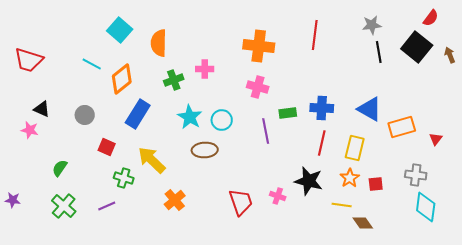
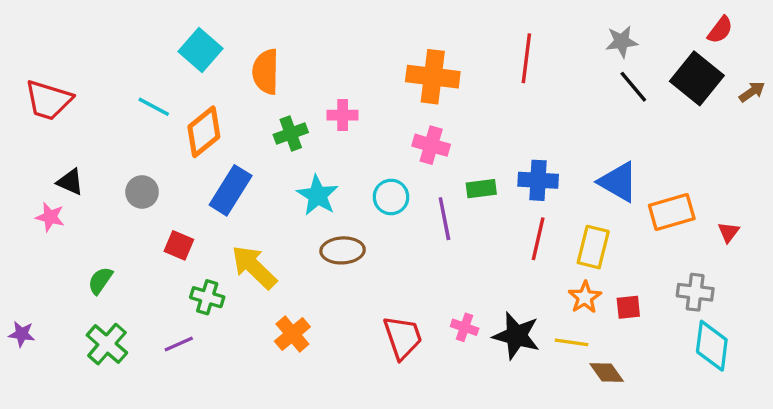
black line: (379, 52) -> (633, 87), turned -30
brown arrow: (450, 55) -> (752, 92), turned 77
cyan circle: (222, 120) -> (391, 197), moved
black star: (309, 181) -> (516, 336), moved

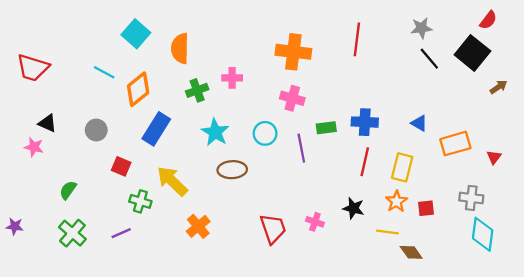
brown arrow: (752, 92) -> (498, 87), moved
blue triangle: (618, 182) -> (419, 123), size x0.6
black star: (516, 336) -> (353, 208), moved, size x0.7

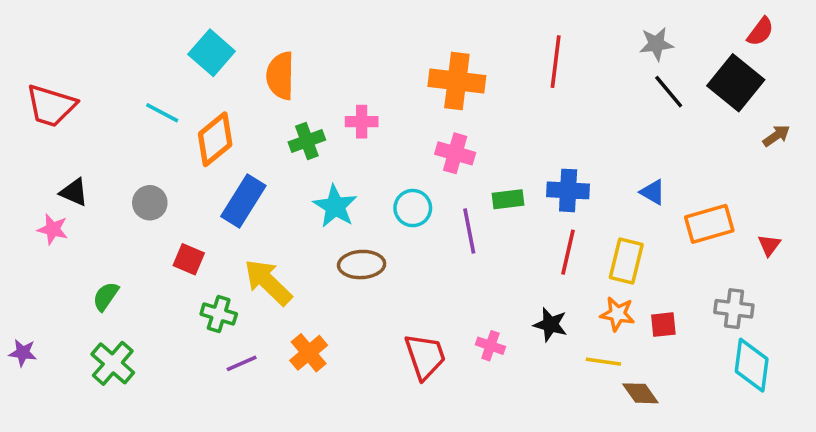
orange star: (396, 201) -> (617, 314), turned -30
purple line: (121, 233) -> (242, 363), moved

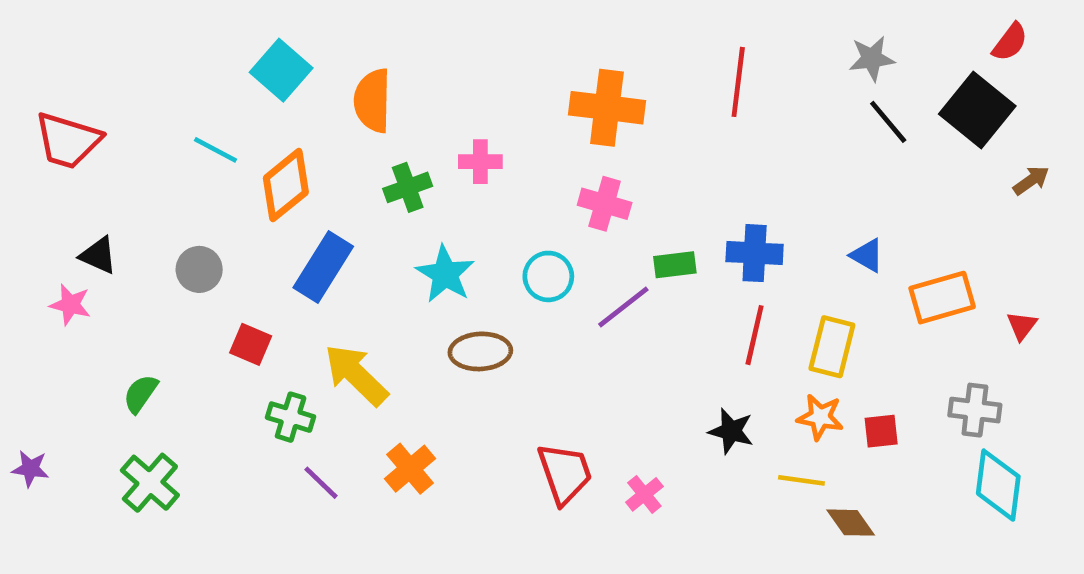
purple line: (469, 231) -> (623, 307), turned 63
pink cross: (490, 346) -> (644, 494), moved, turned 32
purple line: (242, 363) -> (321, 483), turned 68

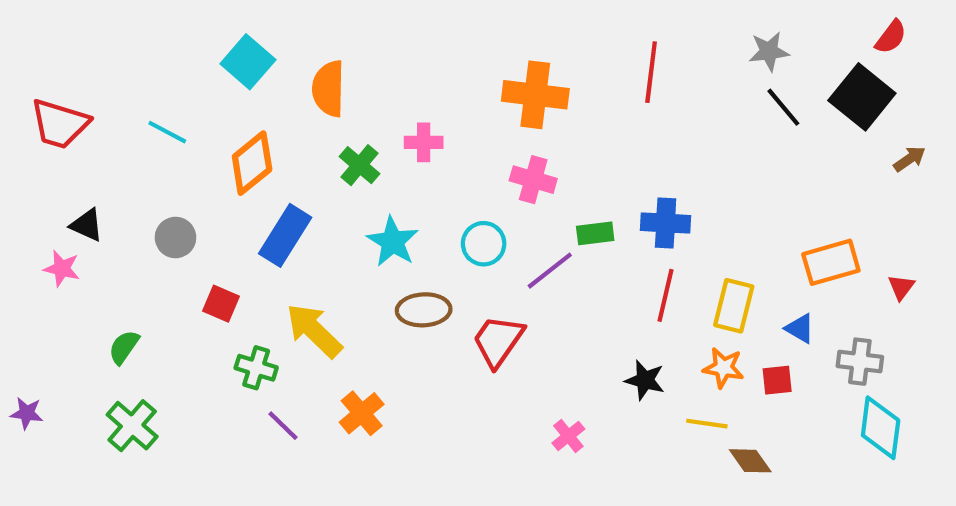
cyan line: (216, 150) -> (167, 132), moved
green cross: (408, 187) -> (360, 165), turned -30
blue triangle: (867, 255) -> (800, 328), moved
red trapezoid: (565, 473) -> (498, 341), moved, turned -126

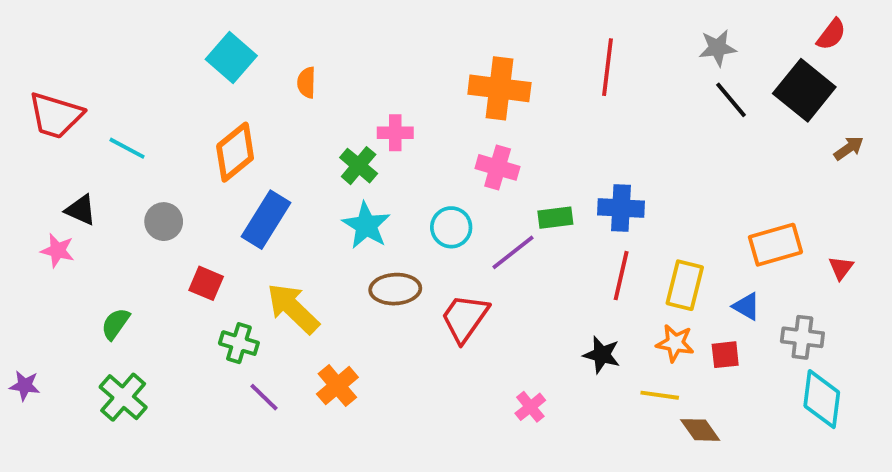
orange semicircle: (329, 89) -> (306, 83), size x0.6
cyan line: (167, 132) -> (127, 148), moved
green cross: (360, 165) -> (359, 166), moved

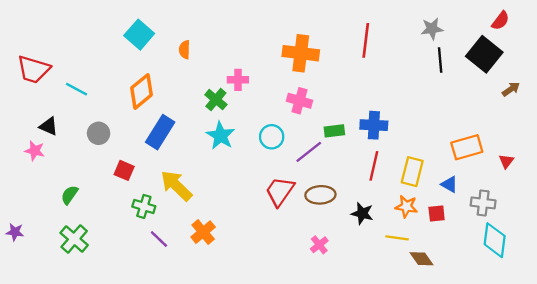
black line: (731, 100) -> (440, 60), turned 35
brown ellipse: (395, 289) -> (320, 195), moved

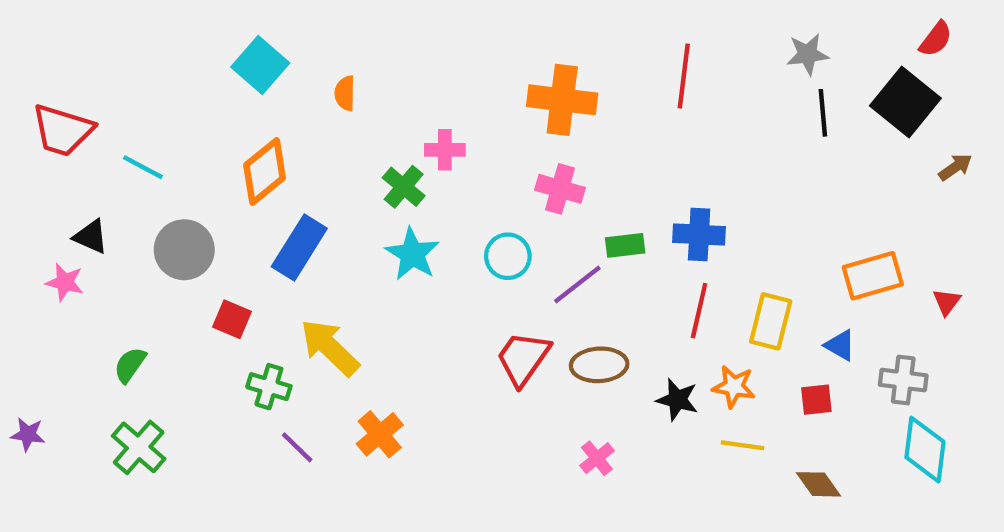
gray circle: (99, 133) -> (184, 250), size x1.4
orange star: (406, 206) -> (734, 387), moved
brown diamond: (421, 259) -> (818, 484), moved

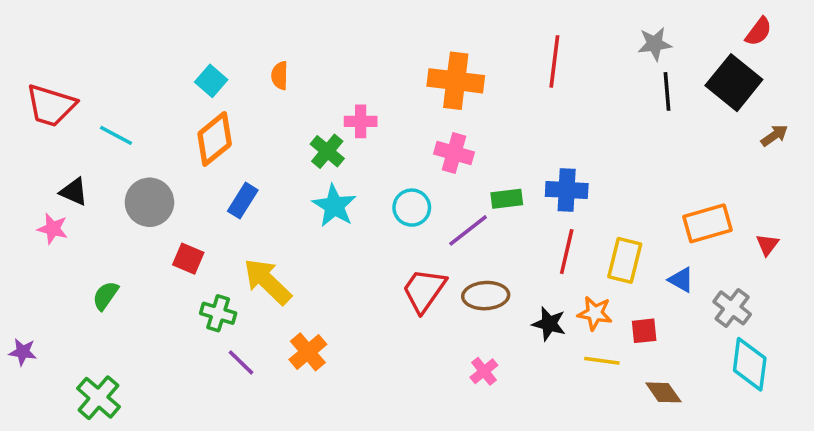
cyan square: (260, 65) -> (211, 81), moved, size x0.7
blue rectangle: (299, 248) -> (243, 201), size x0.7
gray cross: (903, 380) -> (732, 308), turned 30
red square: (816, 400) -> (644, 331), moved
green cross: (139, 447) -> (98, 398), moved

